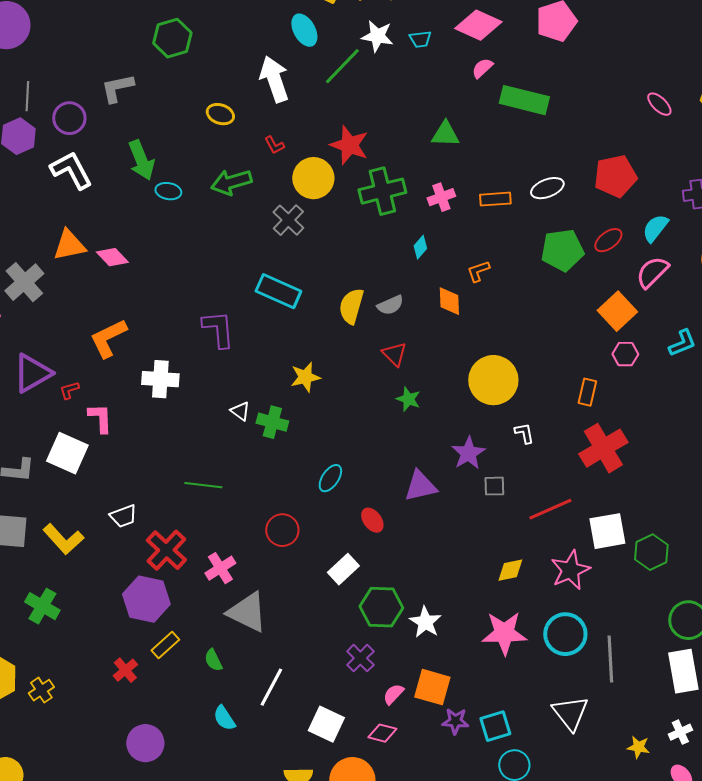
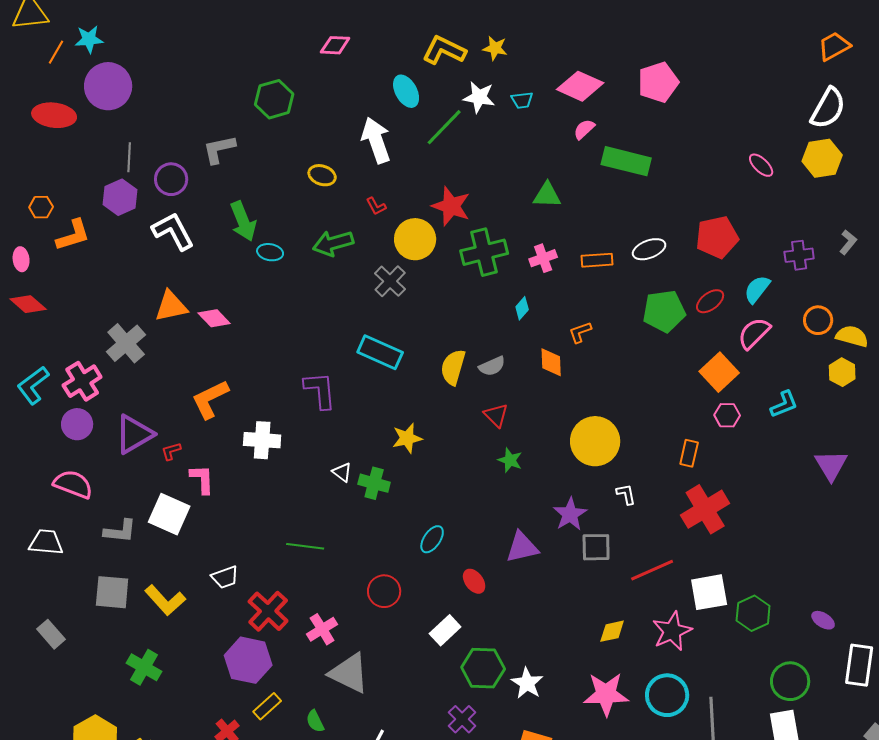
gray square: (494, 486) -> (596, 547), size x1.4

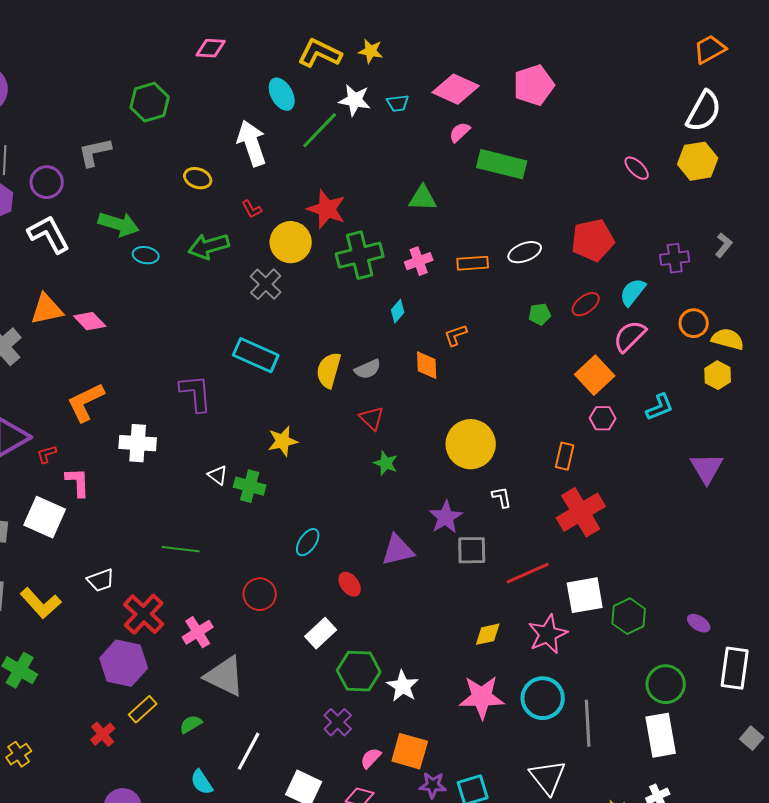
green arrow: (243, 221) -> (119, 224), turned -51
green pentagon: (664, 311) -> (540, 314), size x0.5
green semicircle: (315, 721) -> (191, 724), turned 85

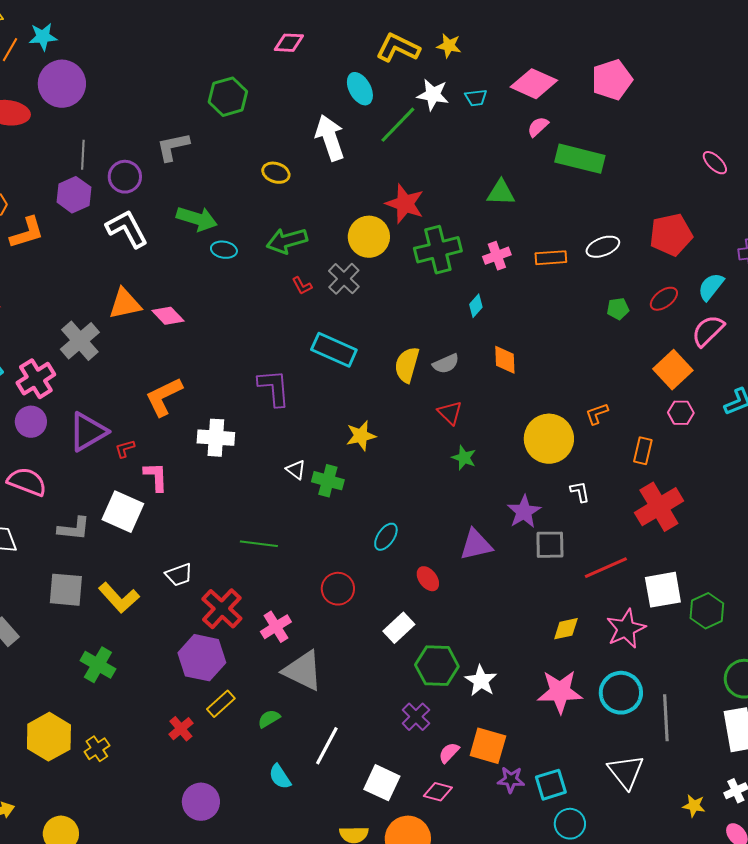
red L-shape: (252, 209) -> (302, 286), moved
orange L-shape: (456, 335) -> (597, 414), moved

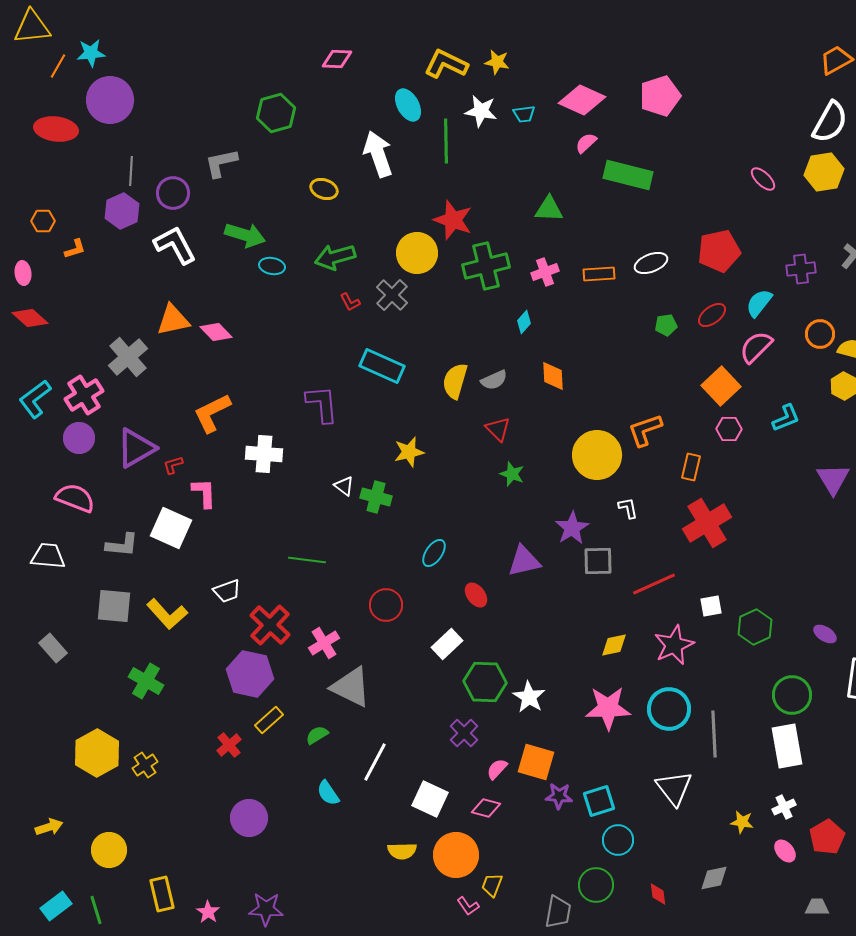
green line: (398, 125) -> (446, 141), turned -45
orange L-shape: (27, 233) -> (75, 249), size x0.6
orange L-shape: (597, 414) -> (645, 430), size x1.5
white square: (663, 590) -> (711, 606), size x0.6

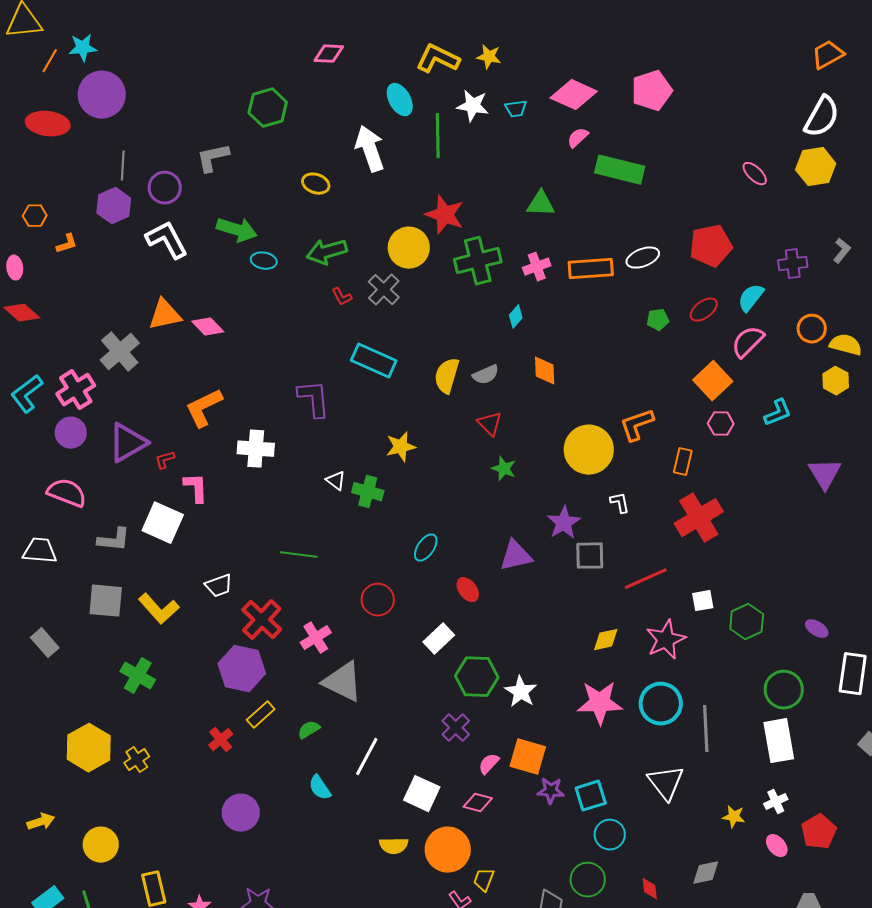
orange rectangle: (599, 274) -> (591, 269), size x1.4

